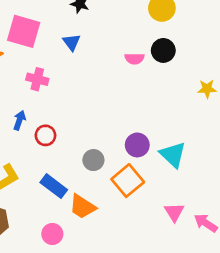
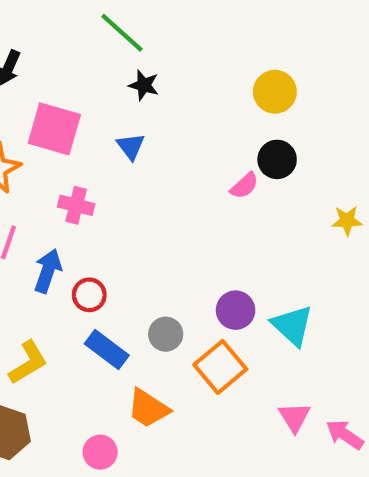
pink semicircle: (135, 59) -> (244, 186), moved, turned -42
blue arrow: (19, 120) -> (48, 271), size x1.4
blue rectangle: (54, 186) -> (107, 349), moved

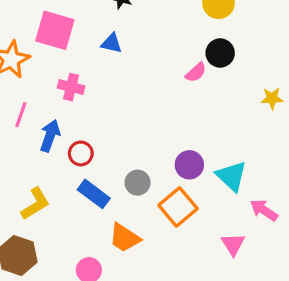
blue triangle: (131, 146) -> (112, 43), turned -40
pink arrow: (345, 435) -> (264, 210), moved

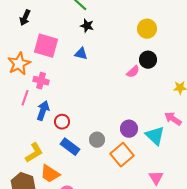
pink cross: (71, 87) -> (41, 81), moved
pink arrow: (264, 210) -> (173, 119), moved
orange trapezoid: (125, 238) -> (50, 174), moved

